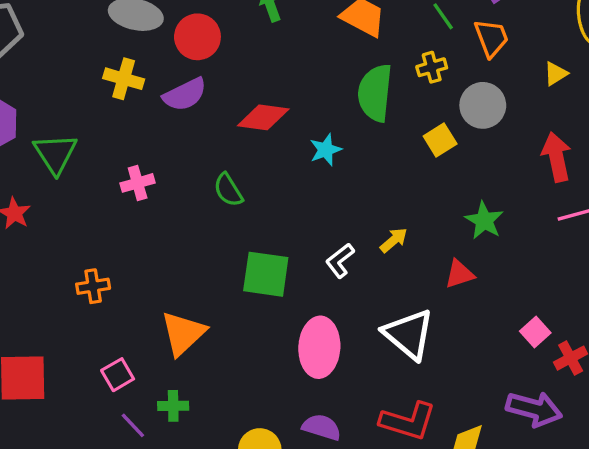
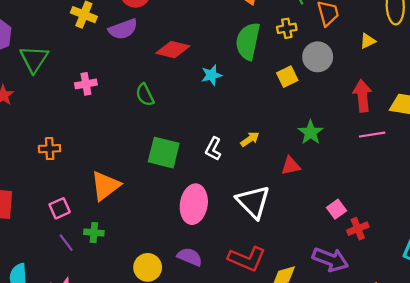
white L-shape: (340, 261) -> (213, 149), turned -30

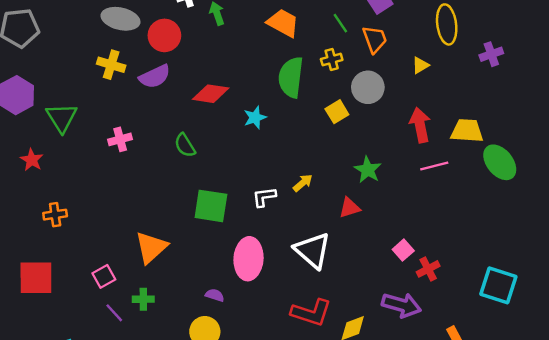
orange cross: (50, 149) -> (55, 215), moved
white L-shape: (213, 149) -> (264, 197), turned 60
purple semicircle: (190, 257) -> (215, 295), moved, size x0.7

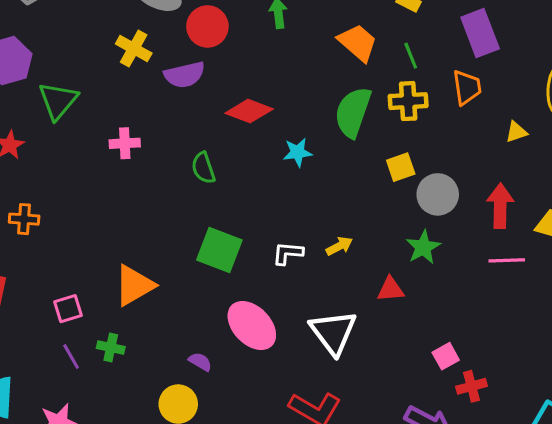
green line: (340, 23) -> (411, 56), moved
yellow cross: (332, 59) -> (408, 101), size x1.4
gray circle: (368, 87) -> (438, 194), moved
pink ellipse: (249, 259) -> (252, 325), turned -60

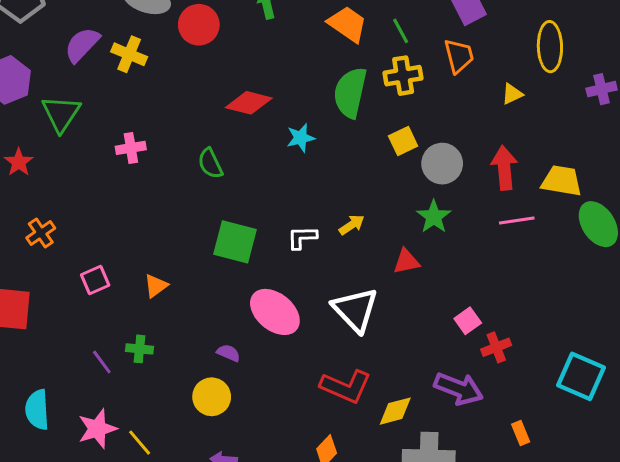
purple semicircle: (184, 75) -> (82, 45), moved, turned 153
orange cross: (24, 219) -> (41, 233), turned -32
orange triangle: (134, 285) -> (156, 286), size x0.6
pink square: (68, 309) -> (95, 280), moved

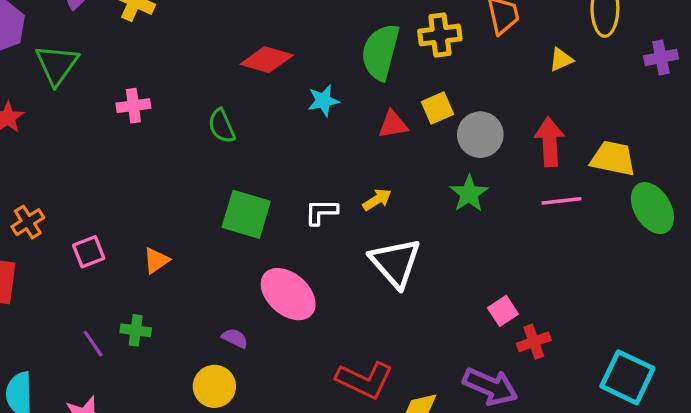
orange cross: (41, 233) -> (28, 222), moved
red triangle: (406, 261) -> (393, 124), moved
white triangle: (355, 310) -> (395, 263), moved

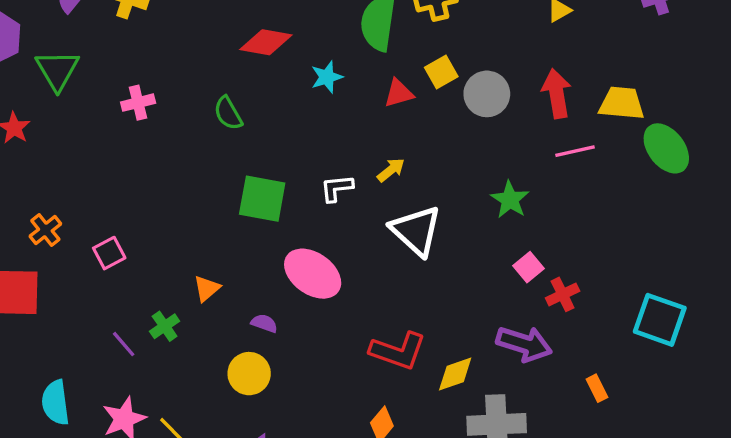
green star: (469, 194) -> (510, 200), moved
orange triangle: (156, 260) -> (207, 288), moved
green cross: (136, 330) -> (165, 326), turned -36

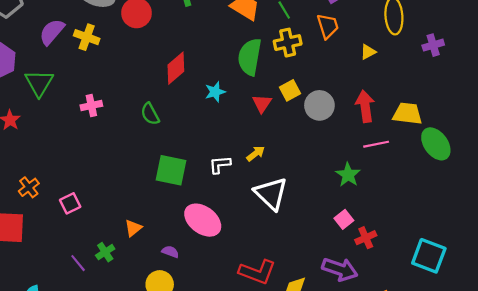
red diamond: (266, 42) -> (176, 68), turned -52
red triangle: (399, 93) -> (262, 104), turned -42
green star: (510, 200) -> (348, 175), moved

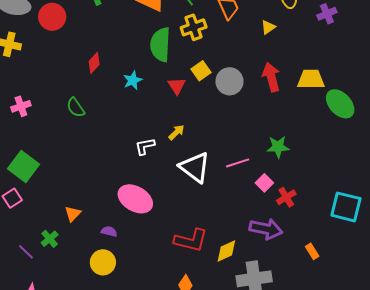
red diamond: (176, 68) -> (94, 63), size x0.7
pink line: (376, 144) -> (238, 163), moved
green square: (171, 170) -> (23, 166), moved, turned 32
green star: (348, 175) -> (278, 147), moved, turned -30

